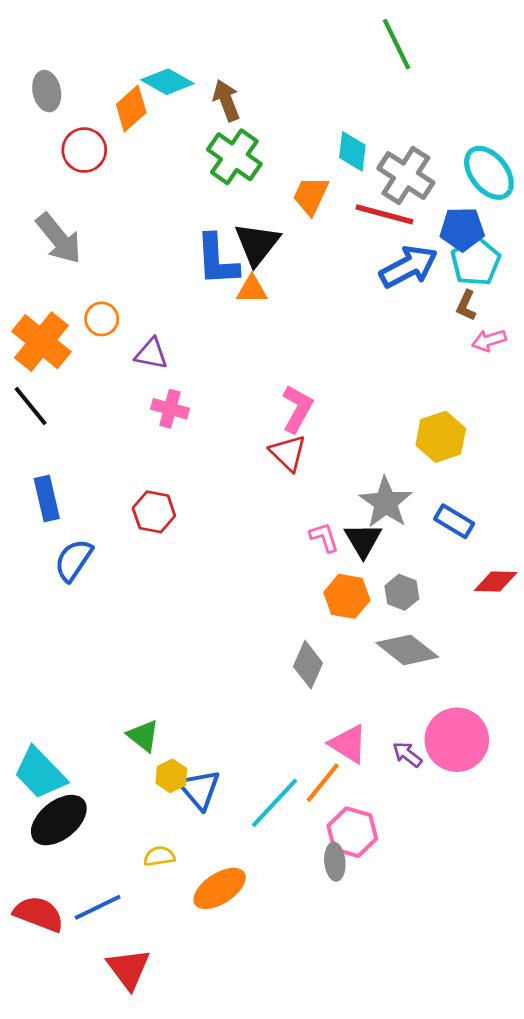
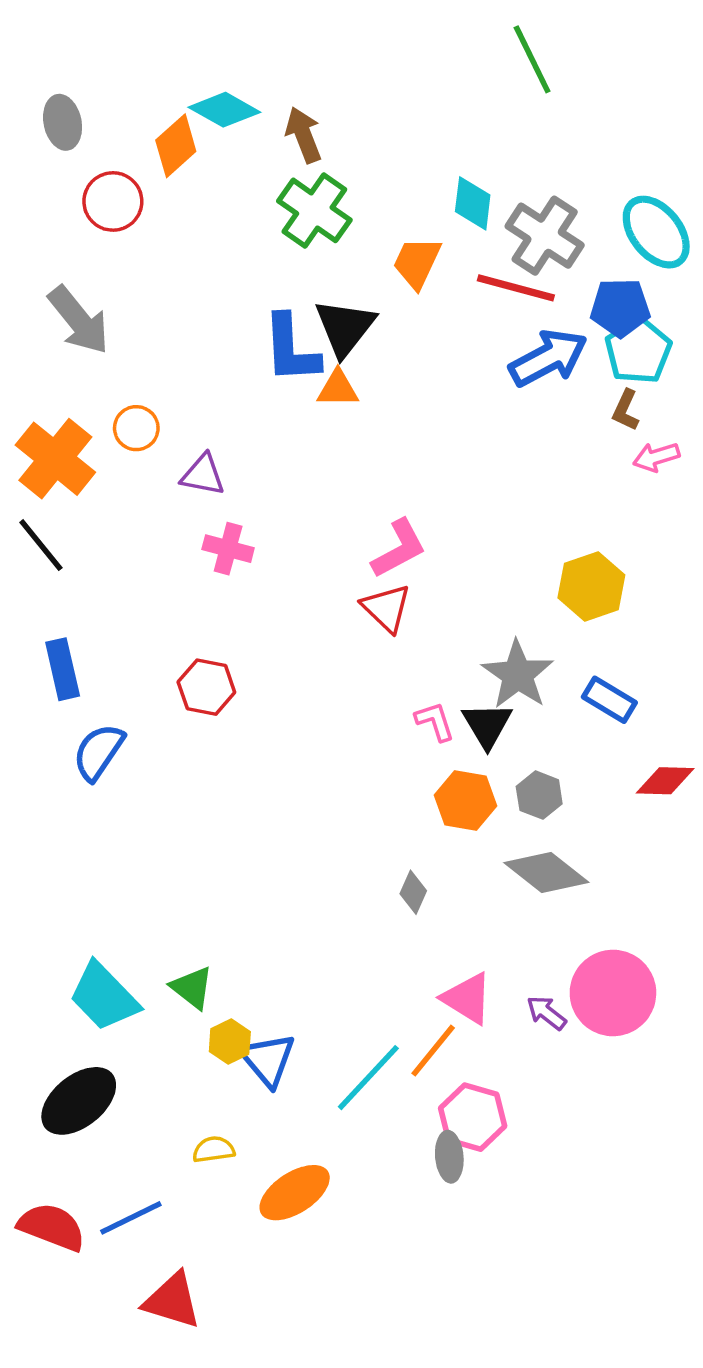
pink L-shape: (297, 409) -> (399, 549), turned 33
gray diamond: (308, 665) -> (413, 892), size x0.7
cyan trapezoid: (40, 773) -> (104, 997), moved
red triangle: (128, 969) -> (172, 1301), turned -36

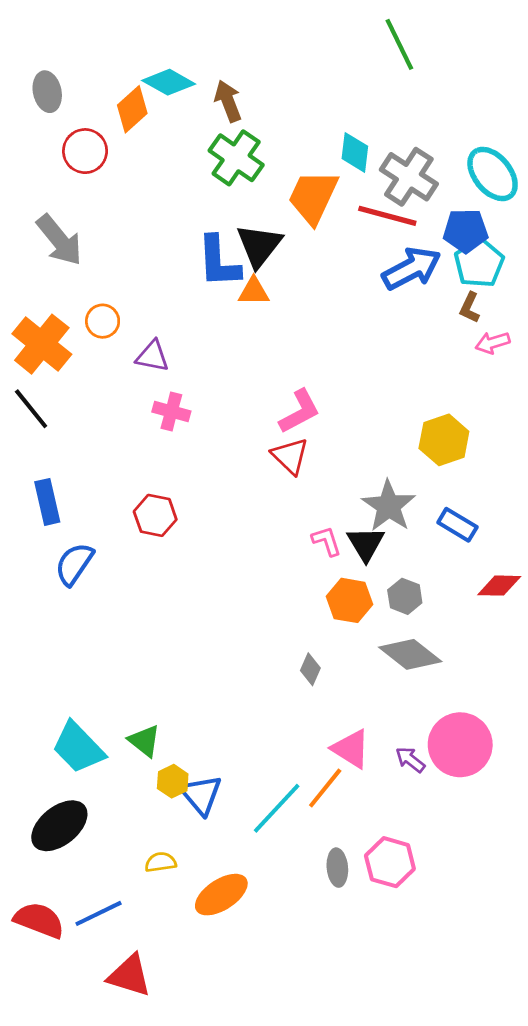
orange trapezoid: (417, 263) -> (313, 197), size x1.4
pink hexagon: (473, 1117) -> (390, 862), moved

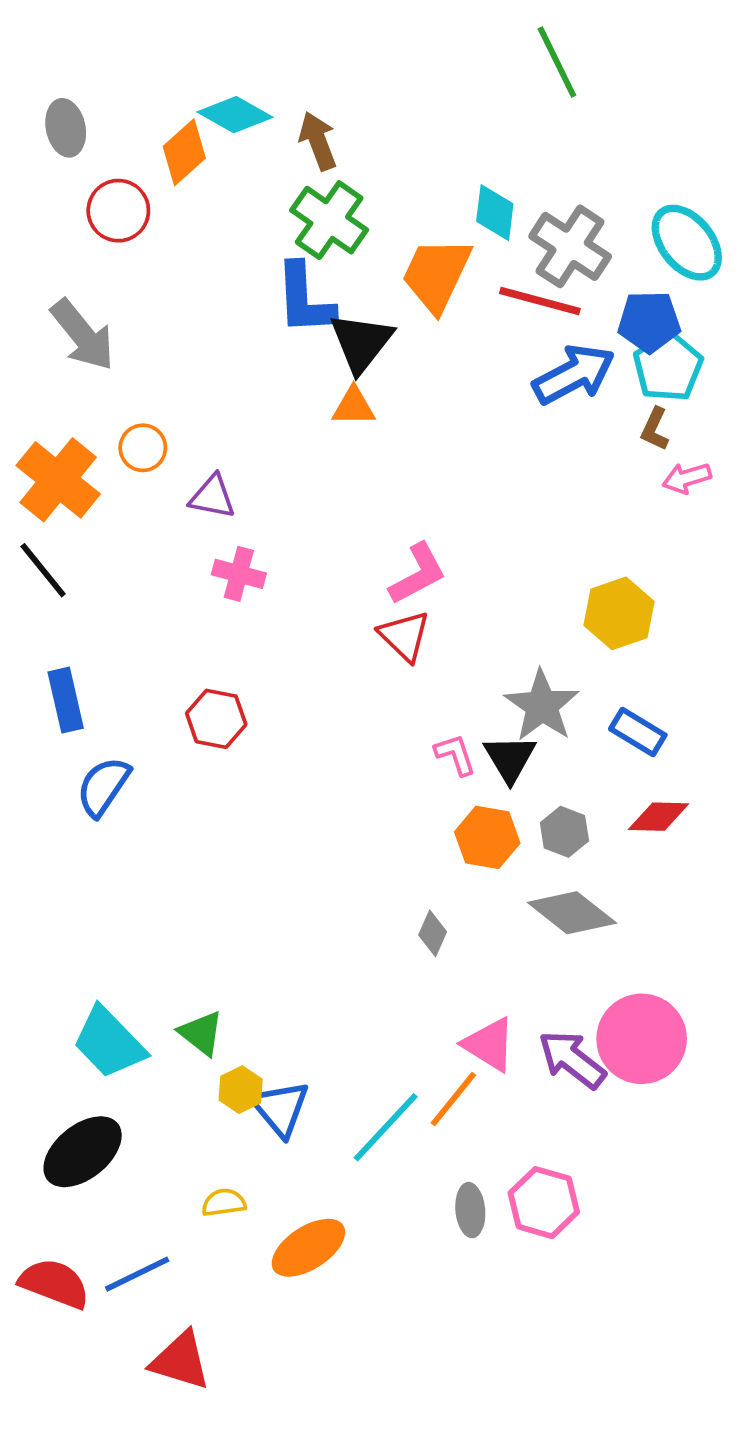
blue L-shape: (219, 262) -> (305, 299), moved
red diamond: (499, 586) -> (659, 817), moved
purple arrow: (410, 760) -> (572, 1060), size x1.6

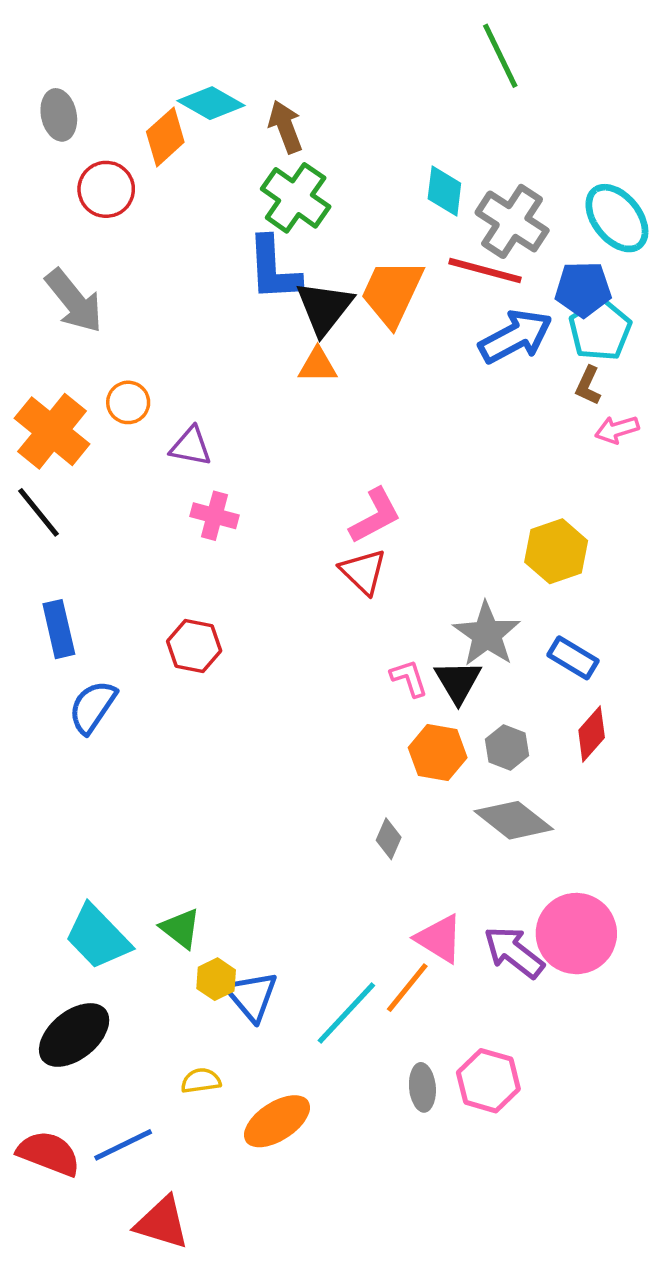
orange trapezoid: (436, 275) -> (392, 293), moved
red diamond: (659, 817) -> (592, 734), turned -50

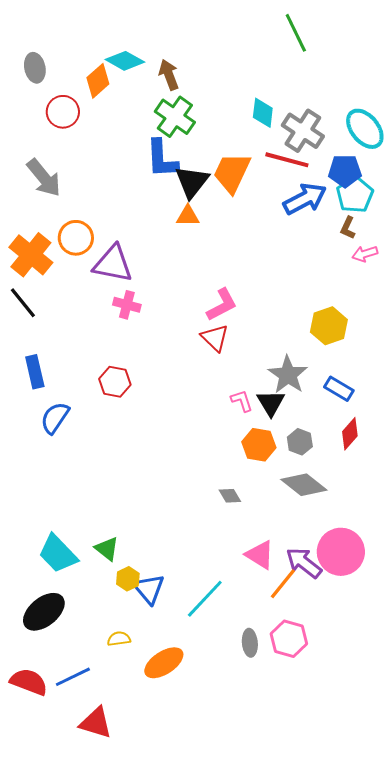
orange circle: (128, 402) -> (76, 238), size x1.4
purple triangle: (191, 446) -> (113, 264), size x1.6
gray diamond: (389, 839) -> (230, 496), turned -55
orange line: (407, 988) -> (283, 584), moved

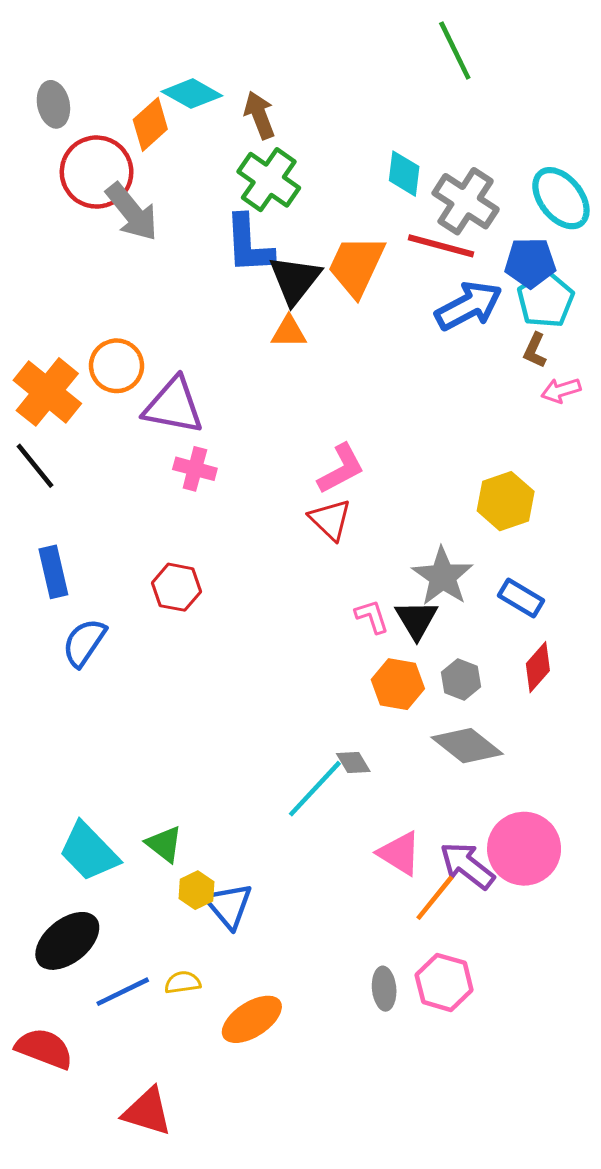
red circle: (63, 112) -> (97, 172), size x1.4
gray arrow: (44, 178) -> (132, 212), moved
cyan line: (205, 599) -> (315, 789), moved
blue line: (73, 677) -> (123, 992), moved

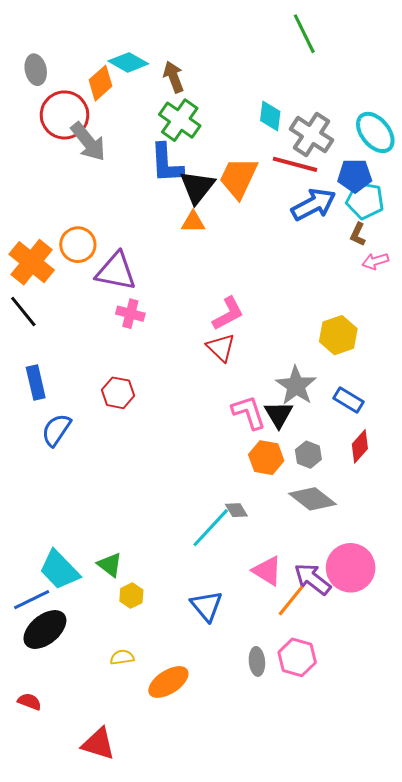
cyan pentagon: (546, 300) -> (365, 200), turned -30
pink L-shape: (372, 616) -> (249, 412), size x1.5
blue triangle: (229, 906) -> (207, 606), moved
blue line: (123, 992) -> (32, 600), moved
red semicircle: (44, 1049) -> (30, 702), size x0.6

